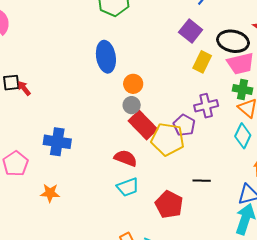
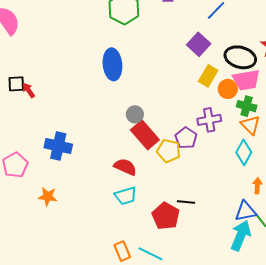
orange circle: (133, 84) -> (228, 89), moved
yellow pentagon: (168, 139) -> (169, 151), size x0.7
black line: (202, 181) -> (186, 202), moved

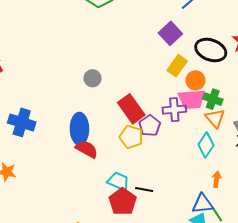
blue ellipse: (112, 64) -> (79, 129), moved
pink trapezoid: (246, 80) -> (192, 99), moved
gray circle: (135, 114) -> (93, 78), moved
red rectangle: (145, 135) -> (131, 109), moved
cyan trapezoid: (126, 196) -> (118, 181), moved, turned -145

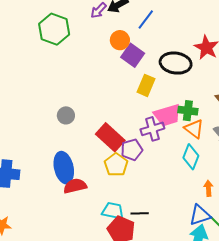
orange circle: (195, 80) -> (120, 40), moved
purple pentagon: (150, 126) -> (132, 150), turned 30
yellow pentagon: (131, 137) -> (116, 165), turned 30
red semicircle: (87, 149) -> (75, 186), turned -30

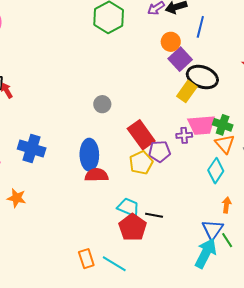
blue line: (146, 19) -> (200, 27), turned -35
black ellipse: (176, 63) -> (202, 77), moved
purple cross: (152, 129) -> (184, 135), size x0.7
blue triangle: (200, 215) -> (213, 230), turned -50

